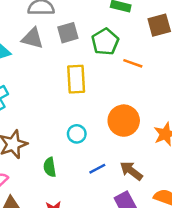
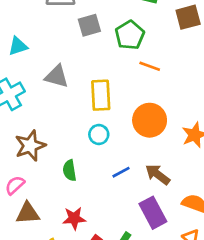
gray triangle: (32, 38) -> (57, 76), moved
orange line: (133, 63) -> (150, 66), moved
yellow rectangle: (76, 79) -> (101, 95), moved

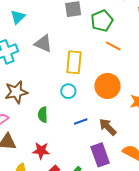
cyan triangle: (18, 46) -> (18, 17), turned -35

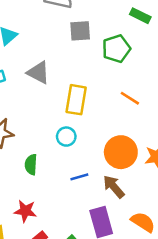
orange line: (113, 46) -> (130, 98), moved
orange circle: (107, 86) -> (121, 152), moved

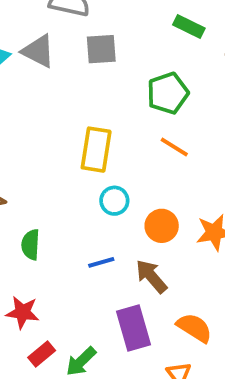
green pentagon: (116, 49) -> (168, 93), moved
gray triangle: (38, 73) -> (38, 51), moved
cyan circle: (66, 137) -> (114, 201), moved
orange circle: (121, 152) -> (162, 226), size x0.7

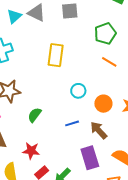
yellow rectangle: (96, 150) -> (56, 55), moved
green semicircle: (31, 245) -> (35, 115), turned 35

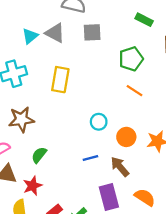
yellow rectangle: (56, 55) -> (60, 80), moved
green semicircle: (35, 115) -> (39, 155), moved
red star: (31, 151) -> (33, 186), moved, turned -30

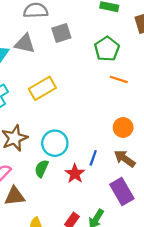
yellow rectangle: (60, 80) -> (42, 88), turned 65
cyan circle: (99, 122) -> (55, 143), moved, size x1.5
blue line: (90, 158) -> (93, 158), turned -40
red star: (33, 186) -> (75, 174), moved

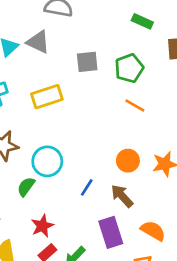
gray square: (61, 33) -> (87, 62), moved
red star: (75, 174) -> (42, 226), moved

